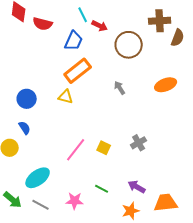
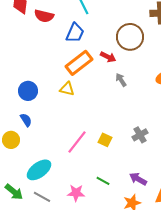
red arrow: (100, 26) -> (108, 57), moved

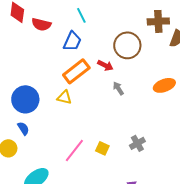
blue circle: (28, 91) -> (25, 99), size x1.4

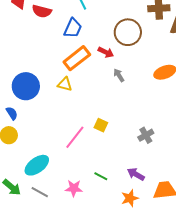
blue semicircle: (23, 128) -> (12, 113), moved
gray cross: (137, 143) -> (146, 135), moved
yellow square: (102, 148) -> (101, 125), moved

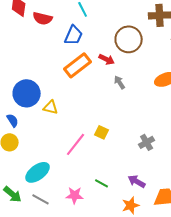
yellow triangle: (65, 84) -> (51, 107), moved

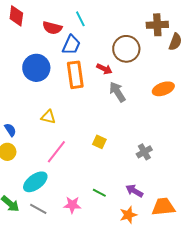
red semicircle: (43, 18) -> (52, 28), moved
orange rectangle: (78, 65) -> (75, 75), turned -60
gray arrow: (120, 82) -> (117, 92), size x1.5
blue circle: (27, 93) -> (36, 68), moved
pink line: (76, 144) -> (56, 152), moved

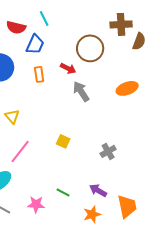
orange rectangle: (75, 75) -> (39, 74), size x0.6
yellow triangle: (48, 117) -> (12, 116), turned 35
orange trapezoid: (163, 207) -> (127, 206), turned 85

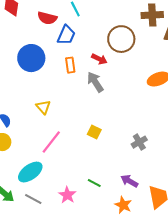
gray arrow: (81, 91) -> (95, 82), moved
pink star: (36, 204) -> (67, 195), turned 30
orange star: (92, 214) -> (123, 205), turned -30

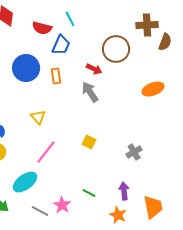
orange rectangle: (70, 65) -> (56, 76), moved
purple arrow: (129, 181) -> (124, 191), turned 54
gray line: (33, 199) -> (40, 211), moved

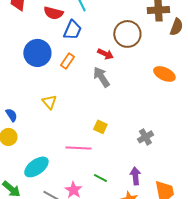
orange rectangle: (56, 76) -> (67, 61), turned 42
orange ellipse: (153, 89) -> (164, 74), turned 45
pink line: (46, 152) -> (78, 148), moved, turned 55

